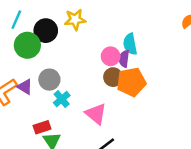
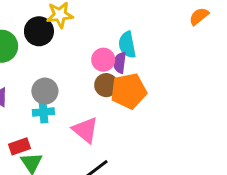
black circle: (46, 31) -> (39, 31), moved
gray circle: (49, 80) -> (45, 91), moved
cyan cross: (62, 99) -> (43, 112), turned 35

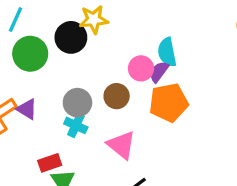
purple semicircle: (120, 63) -> (159, 72), turned 30
brown circle: (106, 85) -> (117, 96), moved
cyan cross: (43, 112) -> (76, 125), turned 30

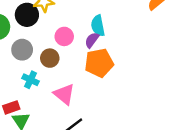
pink circle: (141, 68) -> (64, 36), moved
brown circle: (117, 96) -> (50, 58), moved
gray circle: (77, 103) -> (22, 50), moved

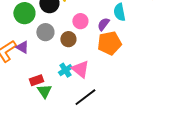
cyan semicircle: (98, 26) -> (119, 12), moved
cyan cross: (31, 80) -> (65, 70), moved, turned 32

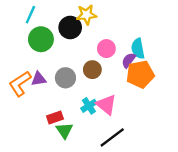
cyan semicircle: (119, 12) -> (138, 49), moved
purple semicircle: (103, 24) -> (129, 60), moved
gray circle: (45, 32) -> (65, 78), moved
purple triangle: (22, 47) -> (39, 79), turned -40

